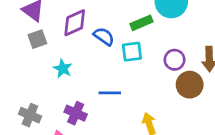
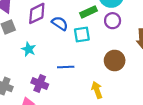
purple circle: (175, 60) -> (113, 21), moved
brown circle: (190, 85) -> (115, 60), moved

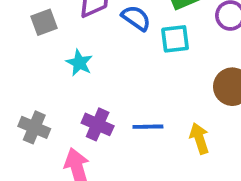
blue line: (66, 67) -> (148, 127), moved

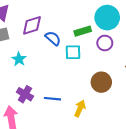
yellow arrow: (199, 138) -> (80, 108), turned 35

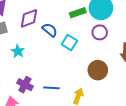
green rectangle: (83, 31) -> (78, 13), moved
cyan square: (73, 52) -> (69, 42), turned 35

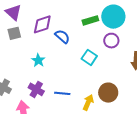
cyan square: (69, 42) -> (89, 57), moved
cyan star: (18, 51) -> (38, 60), moved
brown circle: (98, 70) -> (108, 93), moved

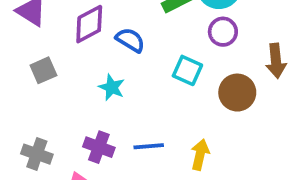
gray square: (14, 33) -> (43, 70), moved
cyan star: (38, 60) -> (112, 87), moved
brown circle: (108, 93) -> (237, 93), moved

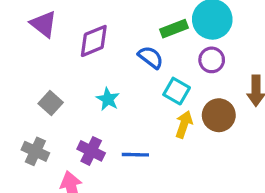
blue semicircle: (130, 40) -> (151, 57), moved
gray square: (43, 70) -> (51, 103), moved, turned -30
yellow arrow: (200, 155) -> (184, 124), moved

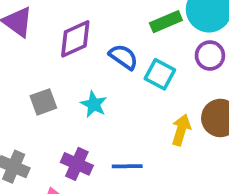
blue semicircle: (151, 57) -> (123, 57), moved
cyan square: (177, 91) -> (160, 74), moved
gray square: (51, 103) -> (43, 102), moved, turned 30

